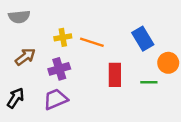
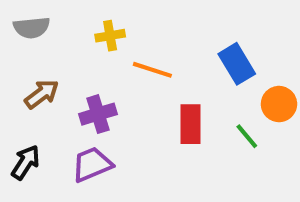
yellow cross: (63, 37) -> (110, 36), moved
green line: (149, 82) -> (247, 136), turned 49

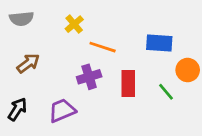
yellow cross: (110, 36) -> (74, 24), turned -30
blue rectangle: (237, 64) -> (159, 43), turned -55
purple cross: (98, 114) -> (89, 77), moved

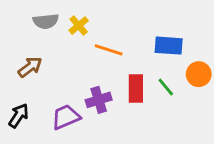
gray semicircle: (21, 19) -> (46, 21), moved
purple cross: (89, 77) -> (99, 100), moved
green line: (166, 92) -> (166, 87), moved

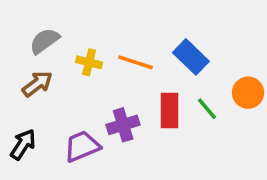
gray semicircle: (46, 21) -> (44, 41), moved, turned 150
yellow cross: (79, 26) -> (89, 62), moved, turned -36
blue rectangle: (169, 46) -> (191, 57), moved, turned 40

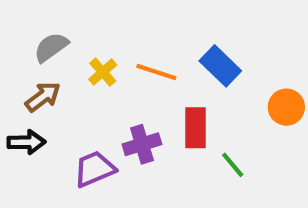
yellow cross: (89, 62) -> (103, 72), turned 35
green line: (207, 109) -> (233, 165), moved
black arrow: (23, 144) -> (26, 142), moved, turned 56

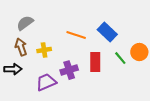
yellow cross: (103, 72) -> (44, 50), moved, turned 32
brown arrow: (43, 97) -> (21, 47), turned -72
green line: (233, 165) -> (120, 58), moved

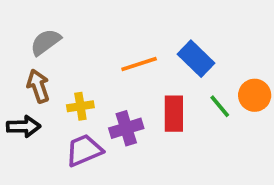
orange line: (76, 35) -> (139, 64), turned -36
yellow cross: (44, 50) -> (80, 106), moved

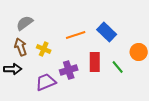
yellow cross: (80, 106) -> (44, 49), moved, turned 32
green line: (220, 106) -> (118, 67), moved

